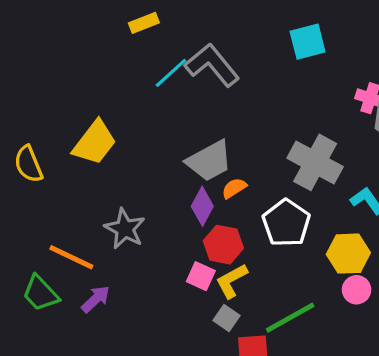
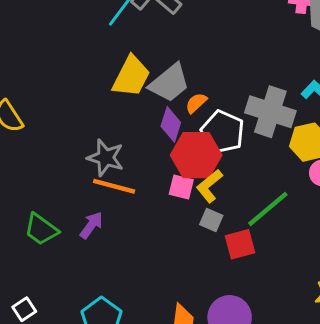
yellow trapezoid: (95, 143) -> (131, 76), moved
gray cross: (315, 162) -> (270, 112), moved
white pentagon: (286, 223) -> (223, 132), moved
red hexagon: (223, 245) -> (196, 155), size x1.4
orange line: (71, 257) -> (114, 186), moved

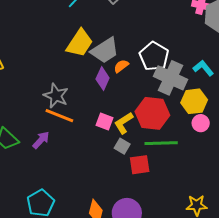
white pentagon: (223, 132) -> (154, 56), moved
red hexagon: (196, 155) -> (152, 113), moved
green line: (268, 209) -> (161, 143), turned 32

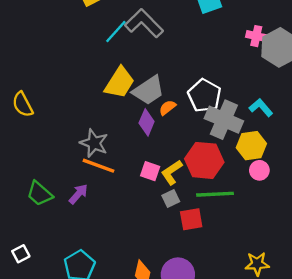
gray square: (122, 146) -> (171, 199), turned 35

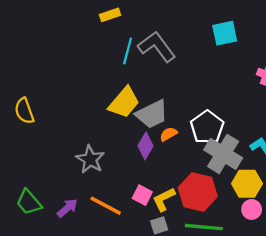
cyan line: (116, 32) -> (128, 51), turned -35
orange line: (99, 166) -> (106, 206), moved

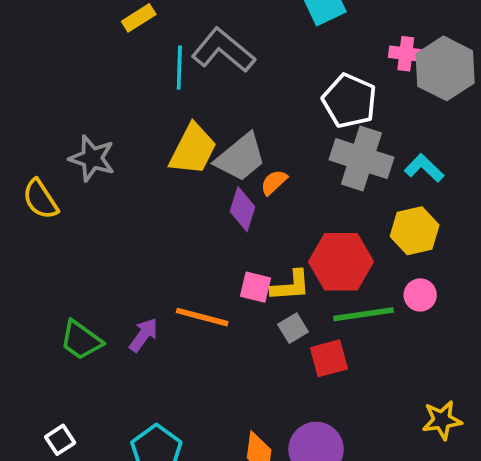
white pentagon: (207, 127) -> (349, 101), moved
gray cross: (223, 154) -> (361, 159), moved
gray star: (90, 159) -> (92, 158), moved
yellow L-shape: (164, 199) -> (291, 286), turned -145
pink circle: (252, 209) -> (420, 295), moved

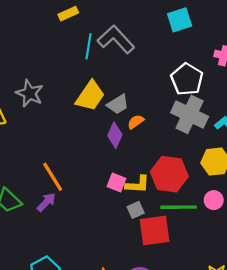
gray trapezoid: (241, 157) -> (118, 104), size x0.7
orange line: (202, 317) -> (53, 177), moved, turned 36
red square: (329, 358) -> (155, 231), size x1.4

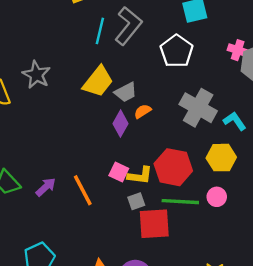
gray L-shape: (116, 39) -> (128, 26), turned 78
white pentagon: (187, 79) -> (177, 51), moved
orange line: (53, 177) -> (83, 190), moved

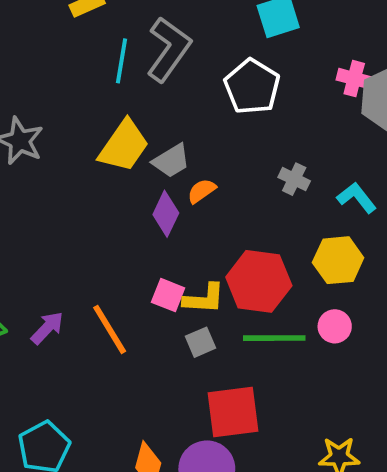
gray cross: (198, 108) -> (294, 179), size x0.5
red square: (154, 224) -> (233, 412), moved

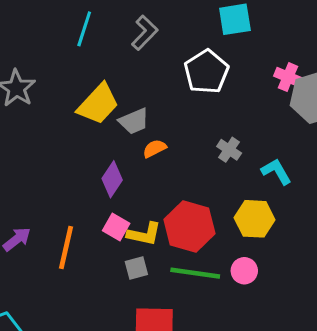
gray L-shape: (169, 49) -> (145, 33), size x0.7
cyan line: (121, 61) -> (84, 29), moved
purple diamond: (166, 214) -> (112, 179), moved
orange line: (110, 329) -> (66, 248), turned 36

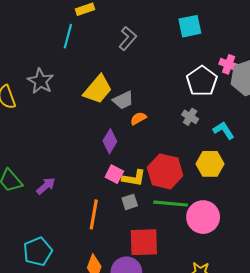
cyan line: (84, 29) -> (68, 36), moved
white pentagon: (206, 72) -> (202, 81), moved
orange line: (66, 248) -> (94, 214), moved
pink circle: (244, 271) -> (203, 217), moved, size x1.8

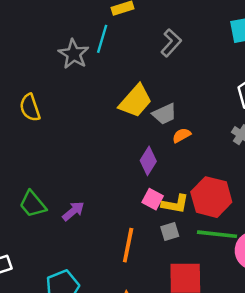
gray star: (41, 81) -> (74, 54), moved

